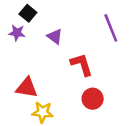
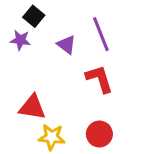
purple line: (111, 28) -> (101, 34), moved
red circle: (93, 99) -> (99, 134), moved

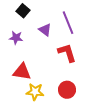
purple star: (20, 40) -> (16, 38), moved

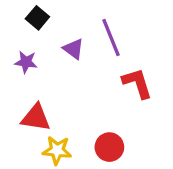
red L-shape: (67, 53) -> (137, 83), moved

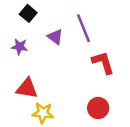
red circle: (109, 147) -> (98, 108), moved

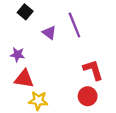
purple star: (20, 47) -> (17, 55), moved
red L-shape: (103, 63) -> (93, 70), moved

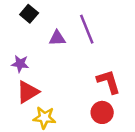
purple triangle: (49, 33) -> (57, 38), turned -40
red triangle: (24, 79) -> (28, 92), turned -40

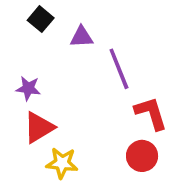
purple line: (87, 29) -> (119, 69), moved
purple triangle: (57, 38) -> (82, 37), moved

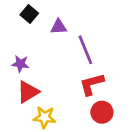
red L-shape: (151, 113) -> (92, 84), moved, turned -88

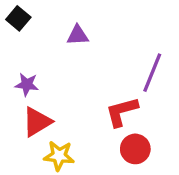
black square: (29, 14) -> (18, 18), moved
purple line: (85, 50) -> (152, 73), moved, turned 44

